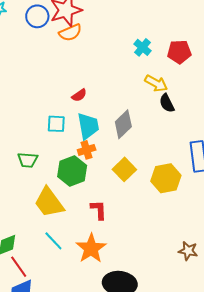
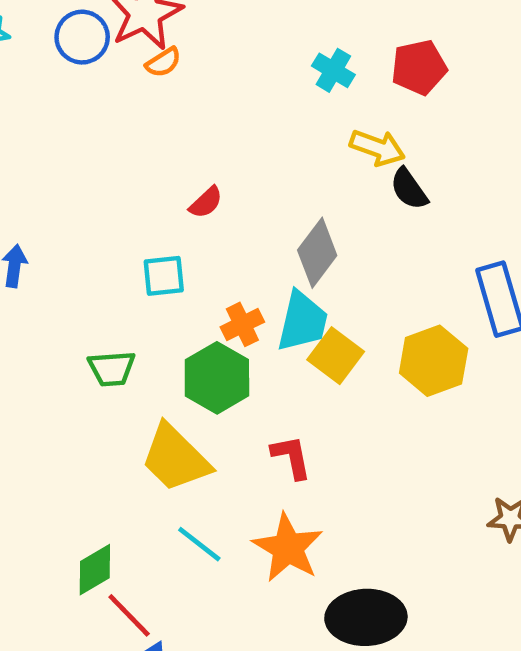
orange semicircle: (70, 33) -> (163, 62), size x0.7
cyan trapezoid: (88, 126) -> (302, 321), moved, turned 32

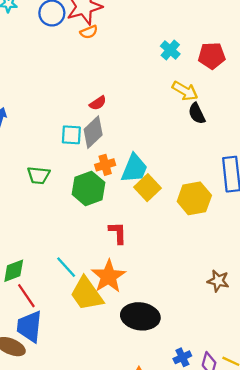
gray diamond: (317, 253) -> (93, 132), moved
yellow trapezoid: (175, 458) -> (87, 294), moved

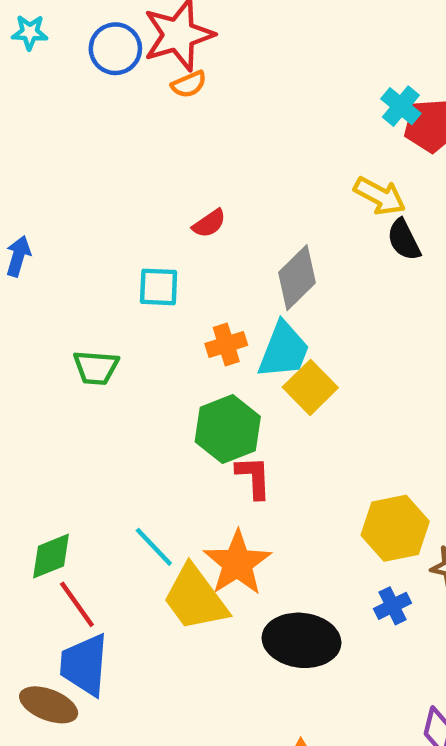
cyan cross: (170, 50) -> (401, 106), moved
gray diamond: (93, 132) -> (297, 278), moved
green hexagon: (88, 188) -> (228, 429), moved
yellow hexagon: (194, 198) -> (395, 528), moved
blue cross: (182, 357) -> (393, 606), moved

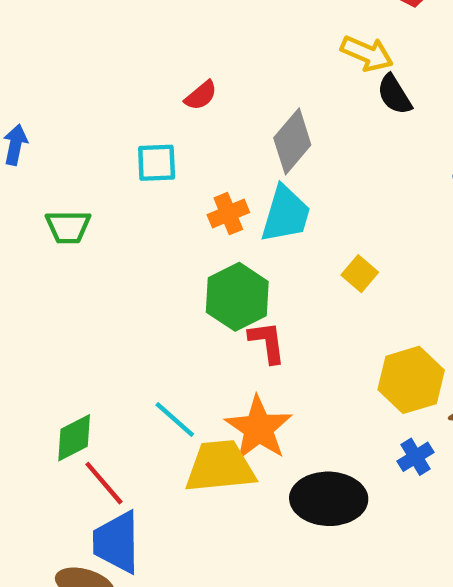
green trapezoid: (96, 368) -> (68, 227), moved
yellow square: (310, 387) -> (360, 274), moved, size x0.7
yellow trapezoid: (195, 598) -> (220, 467), turned 126

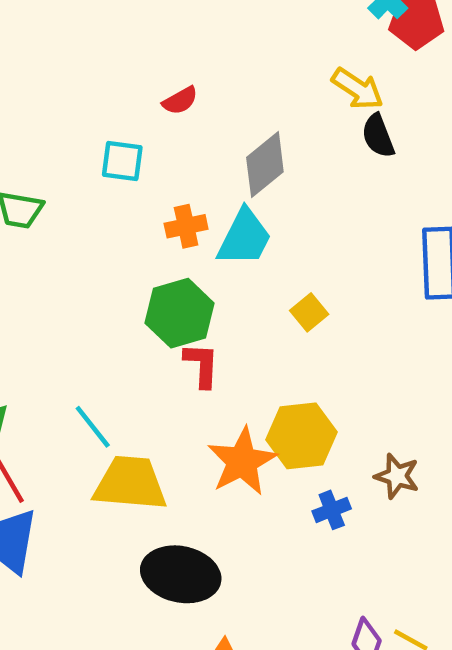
yellow hexagon: (411, 380) -> (302, 436), moved
orange star: (259, 428) -> (242, 461), moved
black ellipse: (329, 499) -> (181, 574), moved

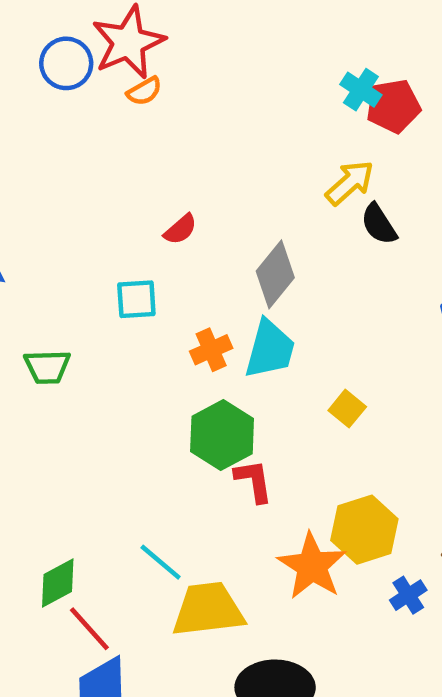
yellow arrow: (358, 89) -> (350, 183), turned -64

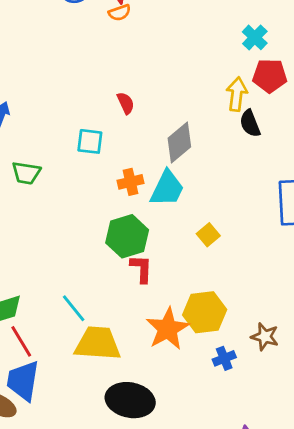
red pentagon: (393, 106) -> (270, 76), moved
yellow arrow: (350, 183) -> (237, 94), turned -52
red semicircle: (180, 229) -> (126, 103), turned -85

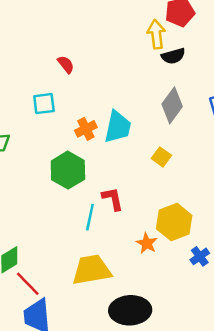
black semicircle: (250, 123) -> (173, 56), turned -70
gray diamond: (179, 142) -> (172, 105), moved
green hexagon: (127, 236) -> (68, 170), moved
cyan line: (74, 308) -> (90, 217), moved, turned 65
orange star: (168, 329) -> (147, 243), size x0.6

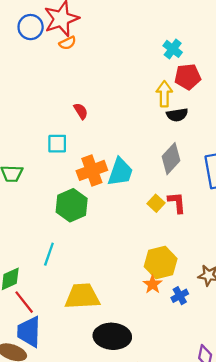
orange cross: (86, 129) -> (92, 170), size x1.5
red L-shape: (113, 199) -> (177, 203), moved
cyan line: (90, 217) -> (49, 254), moved
orange star: (147, 243) -> (153, 284), moved

